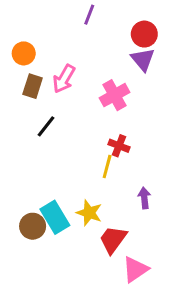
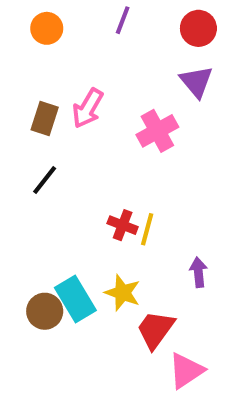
red circle: (144, 34) -> (198, 28), moved
orange circle: (24, 53) -> (47, 28), moved
black line: (46, 126) -> (45, 180), moved
red cross: (119, 146) -> (123, 225), moved

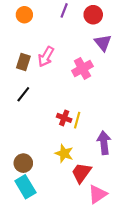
red circle: (198, 28) -> (93, 15), moved
purple arrow: (198, 272) -> (104, 143), size x1.5
cyan rectangle: (75, 299) -> (25, 187), moved

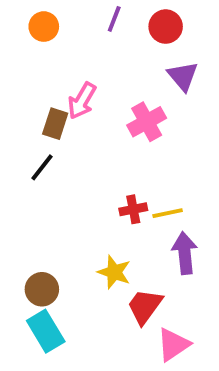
brown rectangle: (23, 62) -> (55, 124), moved
red cross: (64, 118) -> (133, 209), moved, turned -32
yellow line: (77, 120) -> (168, 213), moved, turned 63

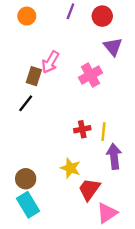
yellow line: (168, 213) -> (103, 132), turned -72

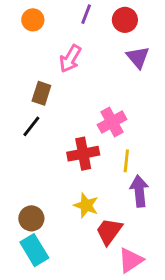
pink arrow: (50, 62) -> (70, 59), moved
pink cross: (90, 75) -> (112, 122), moved
red cross: (82, 129) -> (83, 154), moved, size x1.5

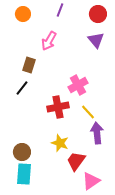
red circle: (125, 20) -> (98, 14), moved
yellow line: (126, 161) -> (88, 112), turned -49
cyan rectangle: (34, 250) -> (24, 174), turned 35

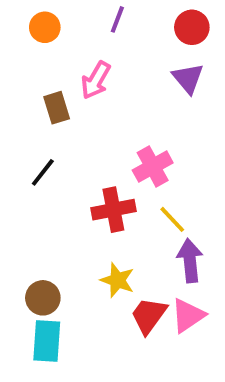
brown rectangle: (29, 65) -> (57, 108), moved, turned -35
pink triangle: (91, 181) -> (188, 315), moved

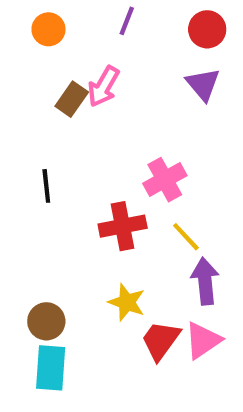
brown rectangle: (57, 108) -> (72, 99), moved, turned 52
black line: (43, 172) -> (46, 186), turned -44

